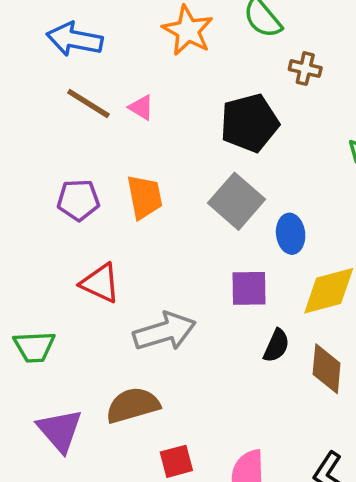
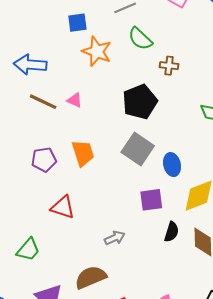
gray arrow: (165, 331) -> (115, 238), moved, size x0.6
green trapezoid: (34, 347) -> (28, 250), turned -40

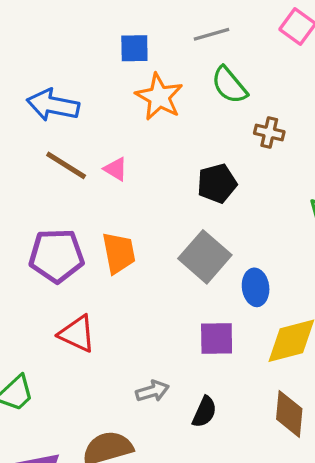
black pentagon: (140, 102) -> (217, 183), size x0.7
purple pentagon: (44, 160) -> (57, 256), size x1.4
black semicircle: (172, 232) -> (204, 412), moved

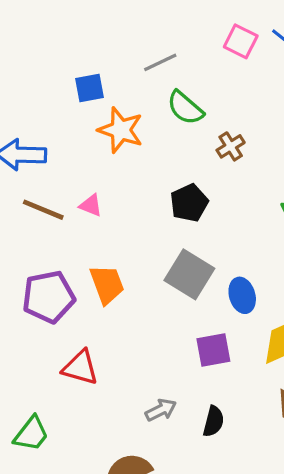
brown cross: (269, 133) -> (231, 146), turned -36

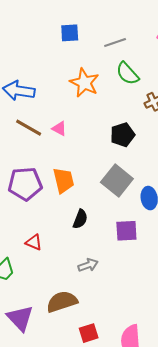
blue square: (89, 88) -> (70, 33), moved
red triangle: (80, 368) -> (34, 242), moved, size x0.7
black semicircle: (214, 421) -> (80, 219), moved

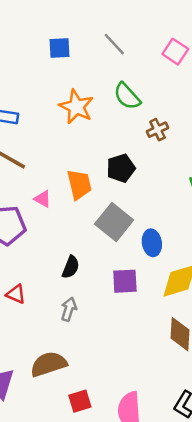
gray line: (115, 42) -> (114, 44), moved, turned 65
pink triangle: (59, 129) -> (43, 199), moved
orange trapezoid: (63, 180) -> (79, 184), moved
gray arrow: (88, 265) -> (69, 309), moved, turned -54

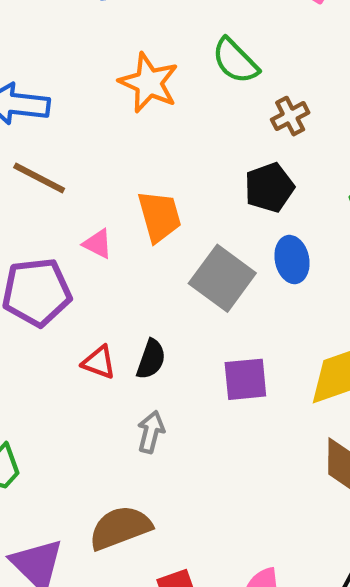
black pentagon: (121, 168) -> (269, 188), moved
blue ellipse: (152, 243) -> (292, 260), moved
red triangle: (16, 294) -> (99, 362), moved

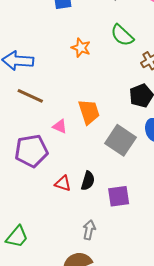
orange star: (149, 83) -> (81, 48), size x0.7
purple square: (245, 379) -> (119, 196), moved
gray arrow: (151, 432) -> (89, 230), moved

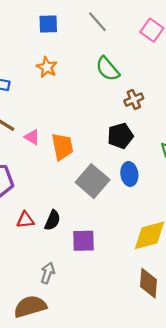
orange star: (81, 48) -> (47, 67), moved
pink triangle: (60, 126) -> (32, 137), moved
red triangle: (63, 183) -> (25, 220), turned -30

